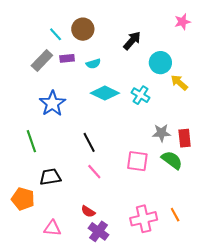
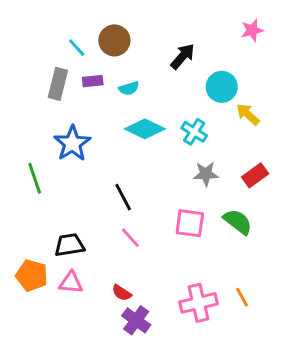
gray rectangle: (42, 61) -> (58, 84), turned -30
gray star: (161, 133) -> (206, 174), moved
red rectangle: (185, 138) -> (255, 175), moved, turned 60
green line: (31, 141) -> (35, 178), moved
pink triangle: (52, 228) -> (71, 283), moved

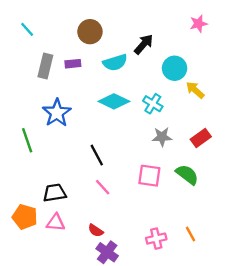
cyan line: (77, 48) -> (27, 29), moved
cyan semicircle: (129, 88) -> (115, 63), moved, size x1.5
pink cross: (199, 303) -> (156, 239), size x0.7

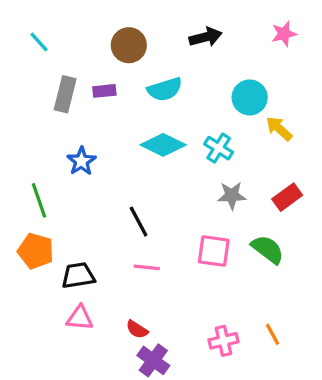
black arrow: (144, 44) -> (206, 37), moved, turned 35
blue star: (57, 113) -> (81, 161), size x0.7
pink line: (103, 187) -> (147, 267), turned -42
orange pentagon: (25, 217) -> (36, 251), moved

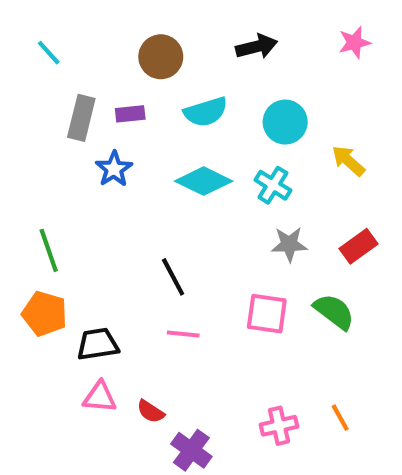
cyan circle: (250, 97) -> (285, 122), moved
blue star: (81, 161) -> (114, 169), moved
red semicircle: (137, 329) -> (151, 411), moved

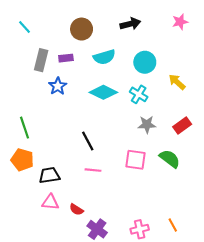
orange line: (340, 418) -> (173, 225), moved
pink cross: (279, 426) -> (140, 229), moved

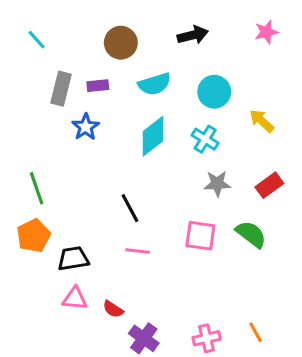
cyan diamond: (103, 92) -> (153, 136), turned -64
orange pentagon: (22, 160) -> (33, 236), turned 30

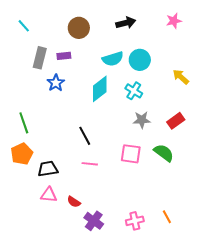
cyan semicircle: (154, 84) -> (113, 59), moved
yellow arrow: (262, 121) -> (181, 77), moved

